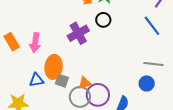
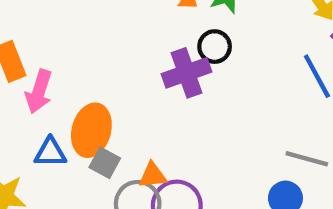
purple cross: (78, 33) -> (187, 73), moved
pink arrow: (35, 43) -> (39, 92), moved

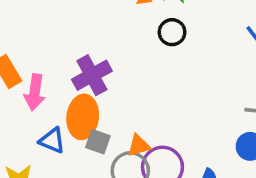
purple cross: (187, 73) -> (92, 75), moved
blue triangle: (50, 152) -> (52, 140), turned 32

